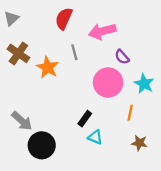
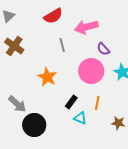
red semicircle: (64, 18) -> (53, 16), turned -144
orange star: (48, 67) -> (47, 77), moved
orange line: (130, 113) -> (97, 103), moved

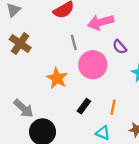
pink circle: (91, 71) -> (93, 65), moved
cyan triangle: (80, 118) -> (103, 133), moved

